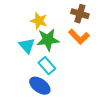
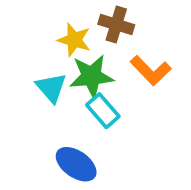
brown cross: (80, 14) -> (116, 25), moved
cyan rectangle: (47, 66) -> (103, 111), moved

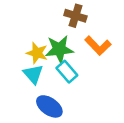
yellow star: (74, 40) -> (37, 53), moved
cyan triangle: (51, 88) -> (33, 74), moved

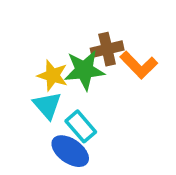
brown cross: (75, 16) -> (107, 49), moved, turned -30
cyan rectangle: (67, 72) -> (81, 126), moved

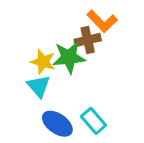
orange L-shape: (139, 65) -> (102, 21), moved
cyan rectangle: (81, 126) -> (93, 121), moved

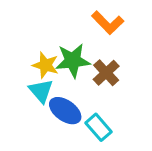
brown cross: (88, 40) -> (106, 73), moved, turned -30
blue ellipse: (57, 124) -> (65, 111), moved

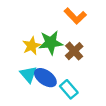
yellow star: (45, 65) -> (32, 46), turned 30
cyan triangle: (41, 91) -> (28, 74), moved

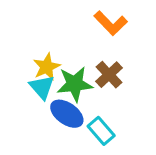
green star: (51, 43) -> (75, 84), moved
cyan triangle: (28, 74) -> (42, 87), moved

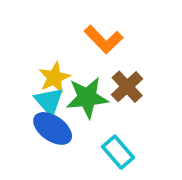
orange L-shape: (111, 23) -> (103, 39), moved
blue ellipse: (67, 114) -> (53, 128), moved

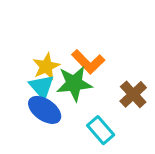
orange L-shape: (103, 39) -> (88, 62), moved
brown cross: (127, 87) -> (133, 94), moved

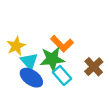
yellow star: (46, 66) -> (16, 46), moved
cyan rectangle: (101, 130) -> (62, 75), moved

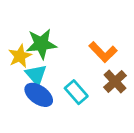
orange L-shape: (62, 44) -> (103, 52), moved
green star: (52, 59) -> (41, 44), moved

